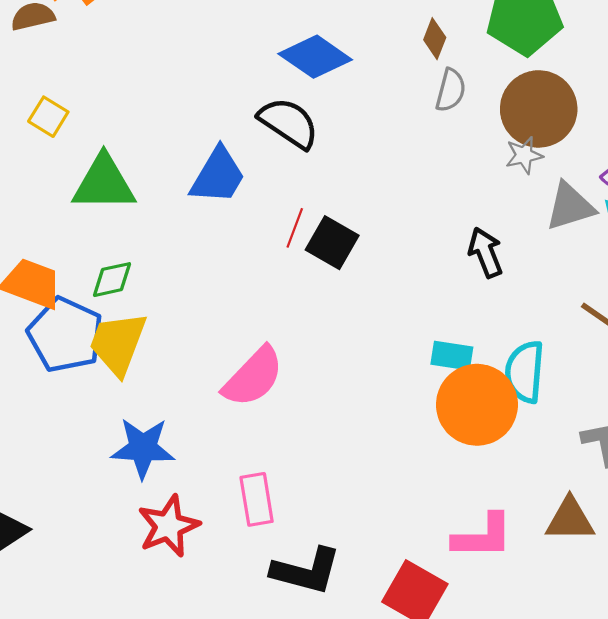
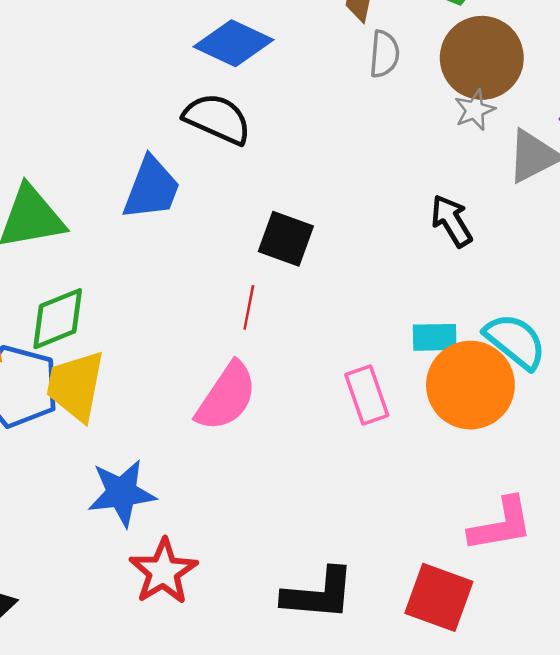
red line: (295, 228) -> (249, 307), moved
green diamond: (112, 280) -> (58, 319), size x1.4
cyan semicircle: (525, 372) -> (515, 341), turned 134
pink rectangle: (257, 499) -> (367, 395), moved

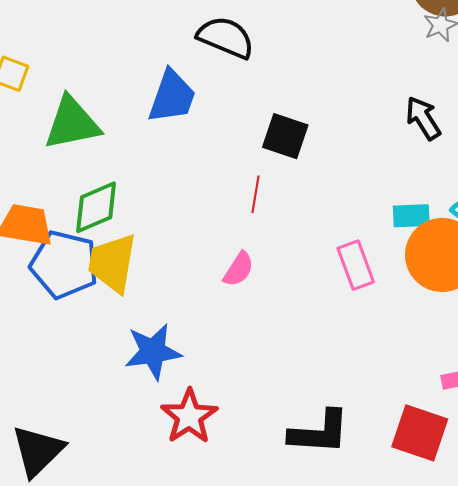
pink semicircle: (226, 397) -> (239, 269), size x0.6

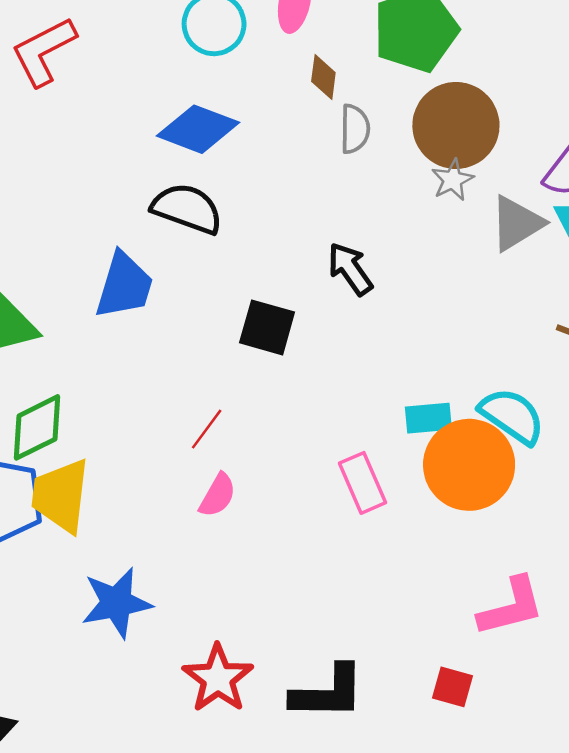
black arrow: (423, 118) -> (350, 269), moved
red line: (256, 194) -> (207, 429), moved, turned 30
red star: (189, 416) -> (218, 678), moved
red square: (420, 433) -> (453, 687), size x0.6

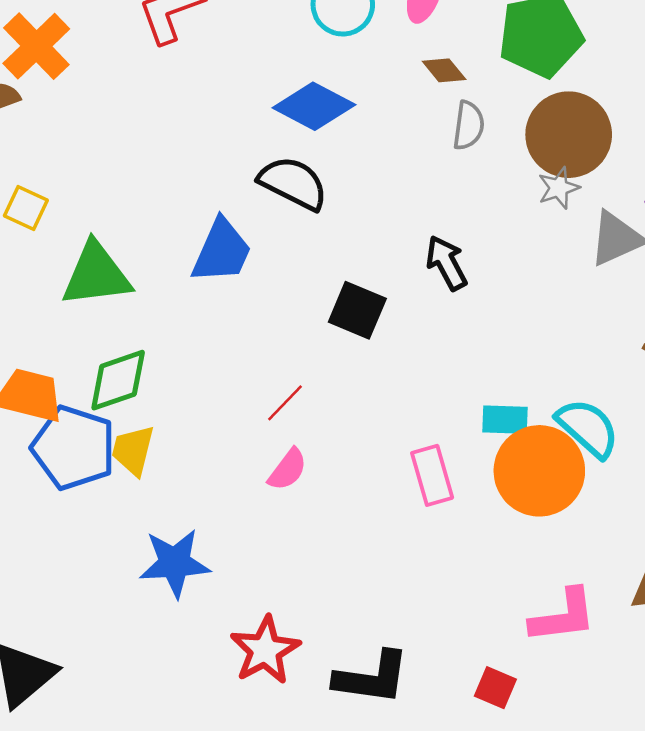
brown diamond: (323, 77) -> (444, 70), turned -54
yellow trapezoid: (61, 496) -> (133, 450), size x0.7

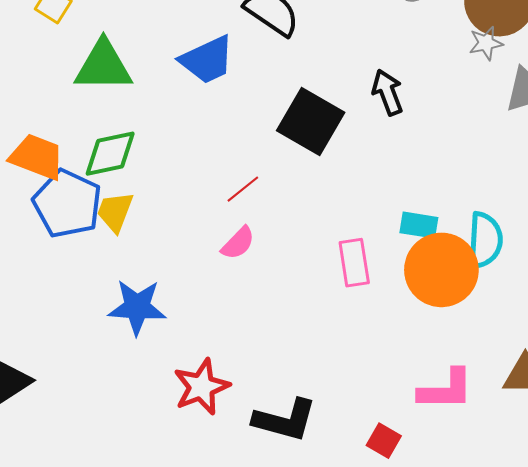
blue trapezoid: (222, 251) -> (207, 60), turned 34
black square: (357, 310) -> (311, 121), size x1.4
cyan semicircle: (588, 428) -> (485, 240), turned 44

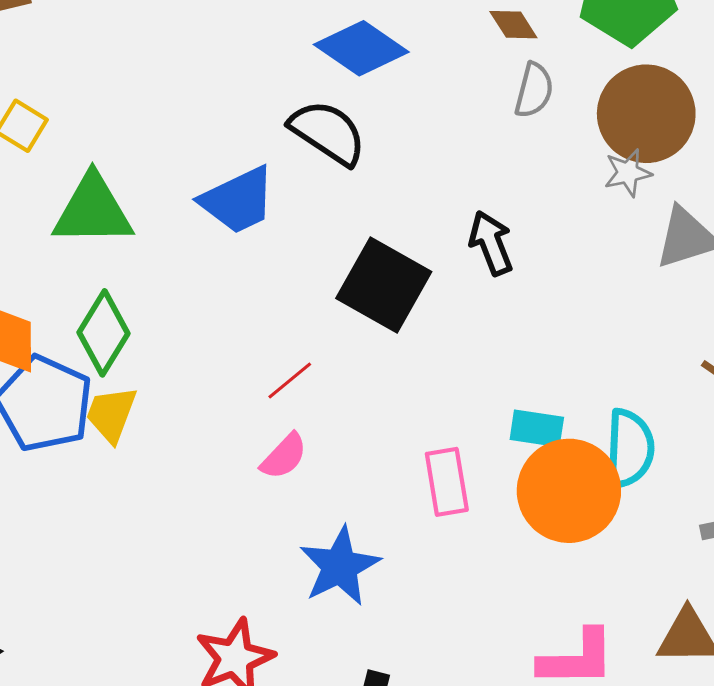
green diamond: (110, 154) -> (104, 333), turned -46
blue star: (137, 307) -> (340, 566), moved, turned -30

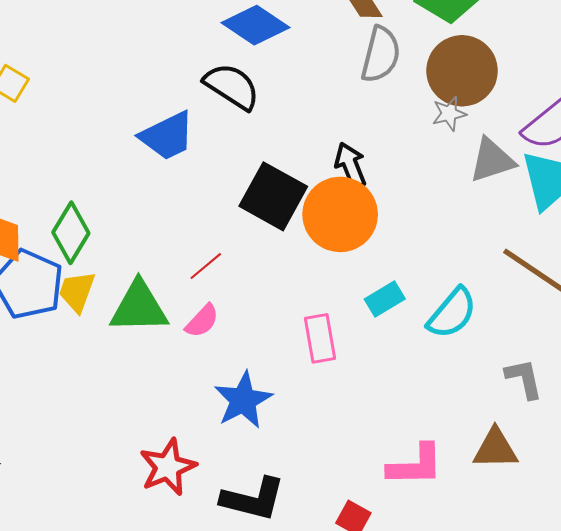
gray semicircle: (534, 90) -> (381, 54), size x1.4
green triangle: (93, 210) -> (139, 307), moved
cyan rectangle: (537, 428) -> (385, 299), turned -39
cyan semicircle: (630, 449) -> (452, 313), turned 38
orange circle: (569, 491) -> (340, 214), moved

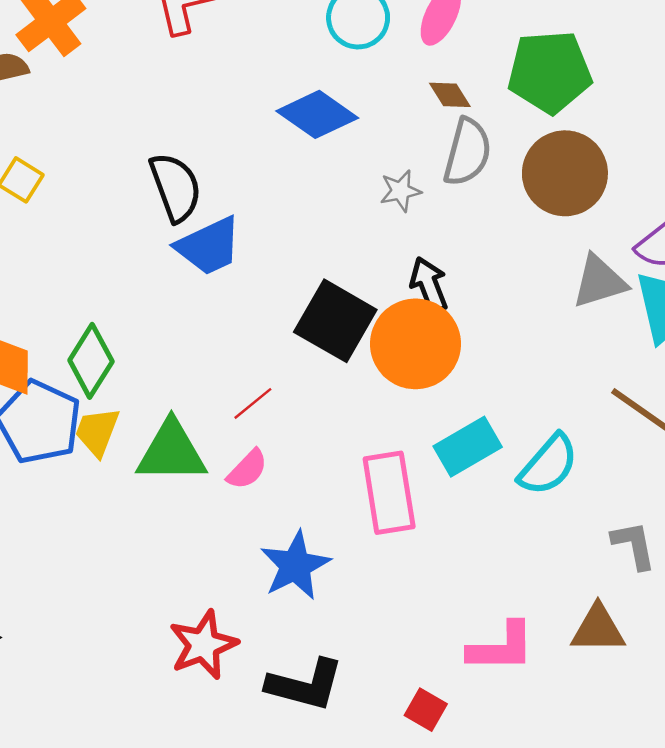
black semicircle: (232, 86) -> (175, 187), moved, turned 36
gray star: (449, 114) -> (401, 191), moved
cyan rectangle: (385, 299) -> (468, 447), size x1.4
pink rectangle: (320, 338) -> (389, 493), size x1.4

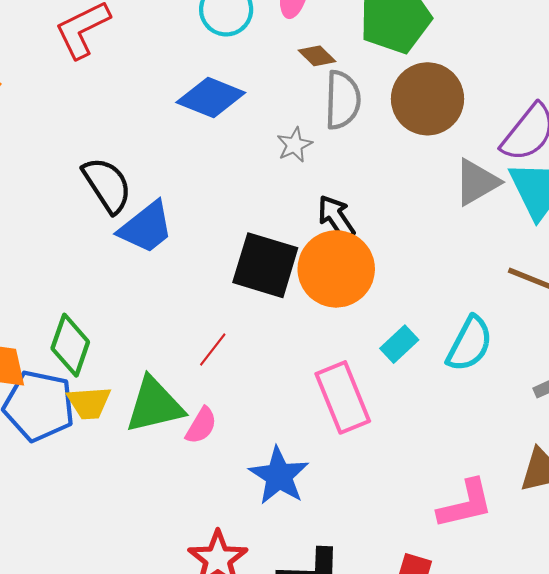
yellow trapezoid: (97, 432) -> (89, 403), turned -102
cyan rectangle: (468, 447) -> (399, 344), size x0.7
pink semicircle: (247, 469) -> (201, 426), moved

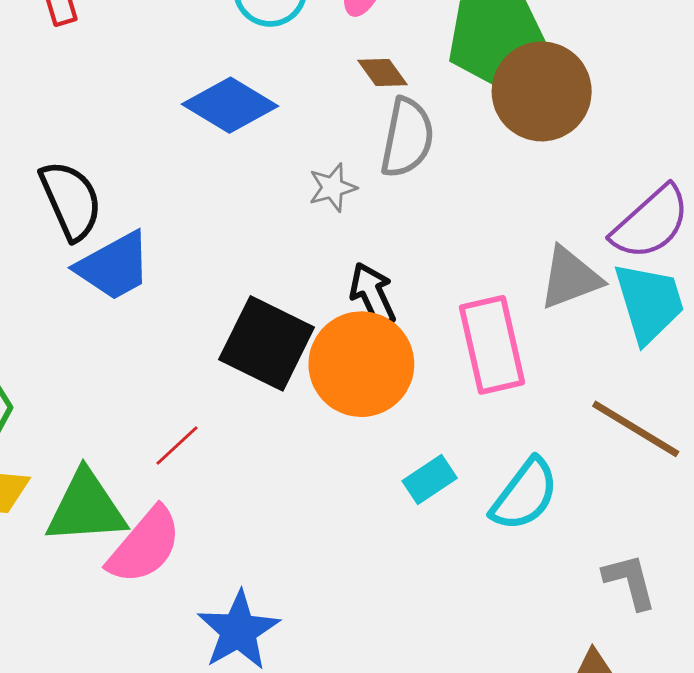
brown circle: (428, 99) -> (542, 91), moved
pink rectangle: (343, 397) -> (492, 345), moved
pink semicircle: (201, 426) -> (145, 546), size x1.6

